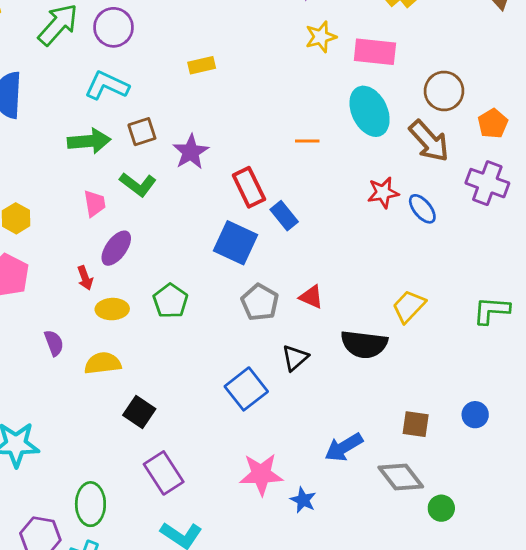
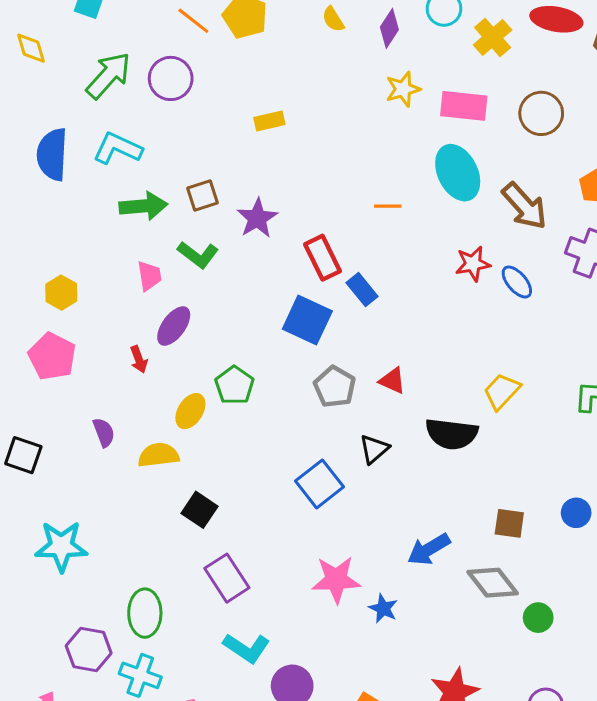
cyan L-shape: (107, 86) -> (117, 148), moved
brown circle: (444, 91) -> (541, 113), moved
yellow ellipse: (112, 309) -> (190, 411), moved, turned -56

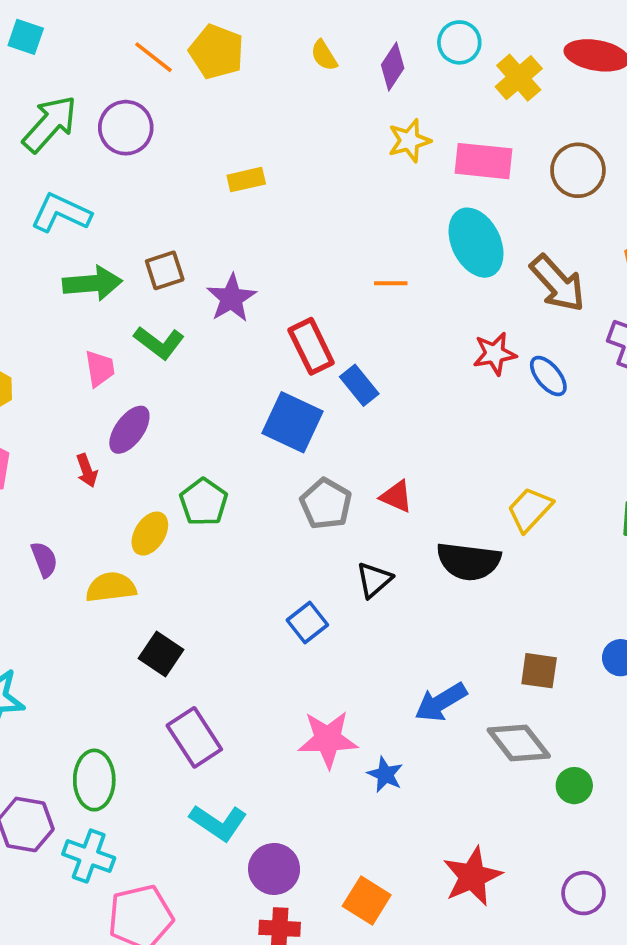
blue square: (319, 484) -> (307, 622), size x0.7

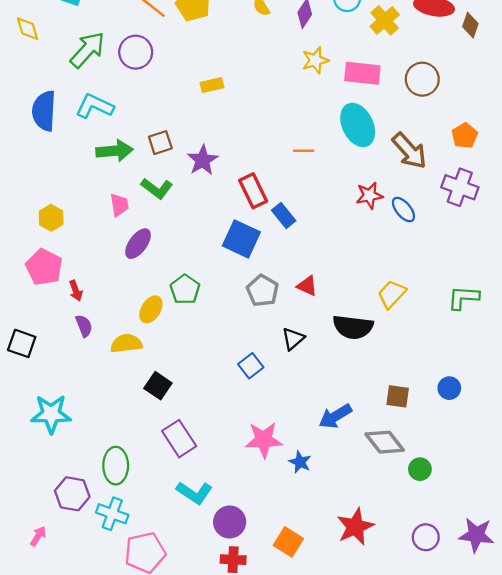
red arrow: (87, 471) -> (76, 291), moved

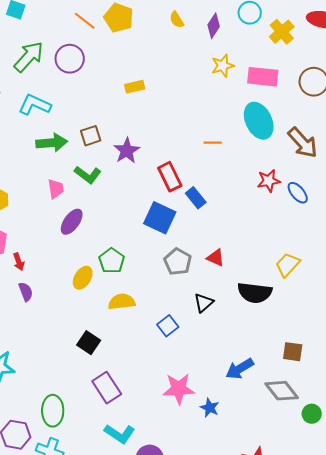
yellow semicircle: (126, 343) -> (122, 302), moved

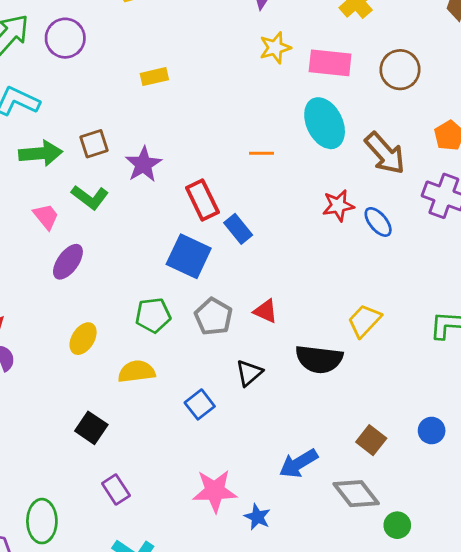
pink trapezoid: (56, 189) -> (46, 216), turned -30
green pentagon: (112, 261) -> (153, 315), moved, turned 30
brown square: (293, 352) -> (371, 440), turned 30
purple rectangle: (107, 388) -> (116, 490), size x0.7

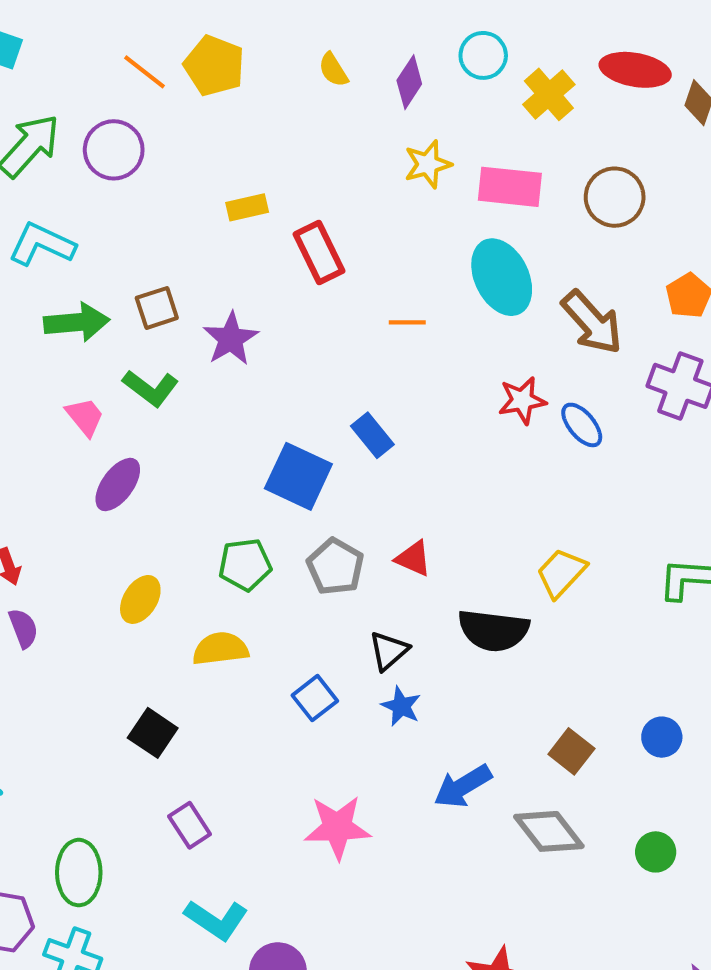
red rectangle: (202, 200) -> (319, 253), moved
blue star: (257, 517) -> (401, 706), moved
green circle: (397, 525) -> (656, 852), moved

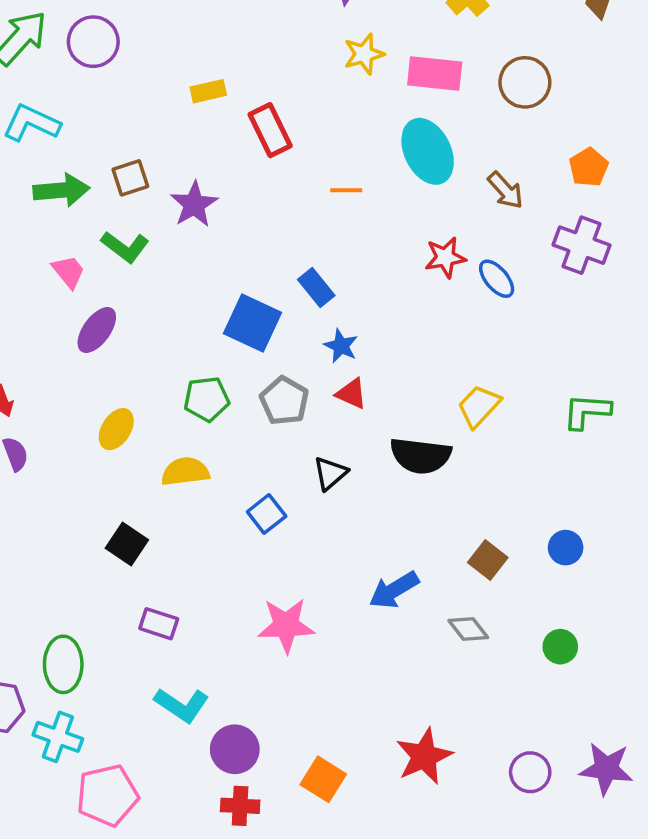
brown arrow: (592, 322) -> (505, 190), size x0.7
blue star: (401, 706) -> (341, 346), moved
purple rectangle: (190, 825) -> (159, 624), turned -39
gray diamond: (549, 831) -> (468, 629), size x0.7

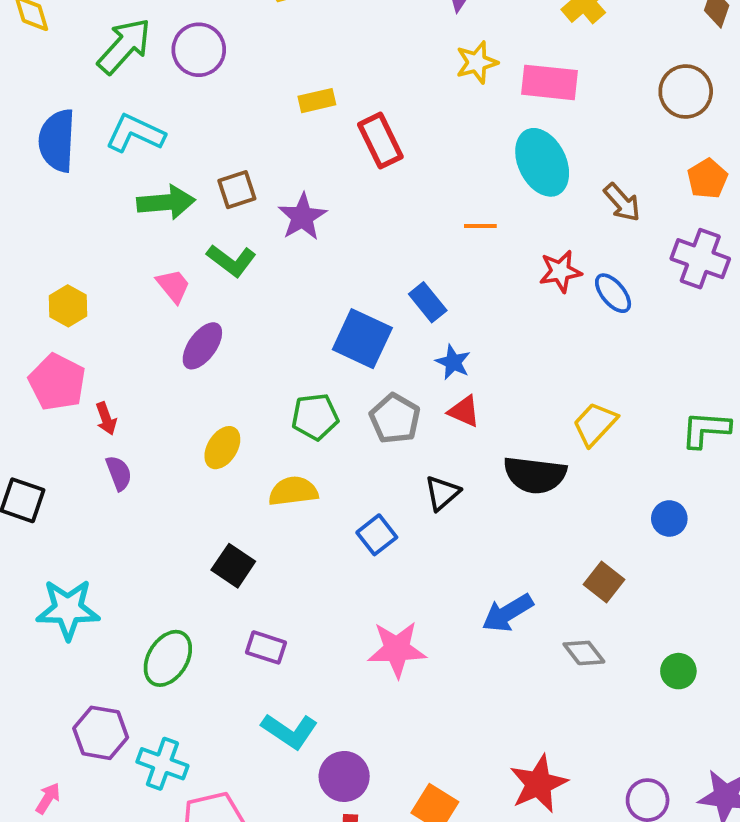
brown circle: (525, 82) -> (686, 91), moved
orange line: (346, 190) -> (480, 226), moved
blue circle: (566, 548) -> (669, 518), moved
green ellipse: (63, 664) -> (168, 658), moved, turned 32

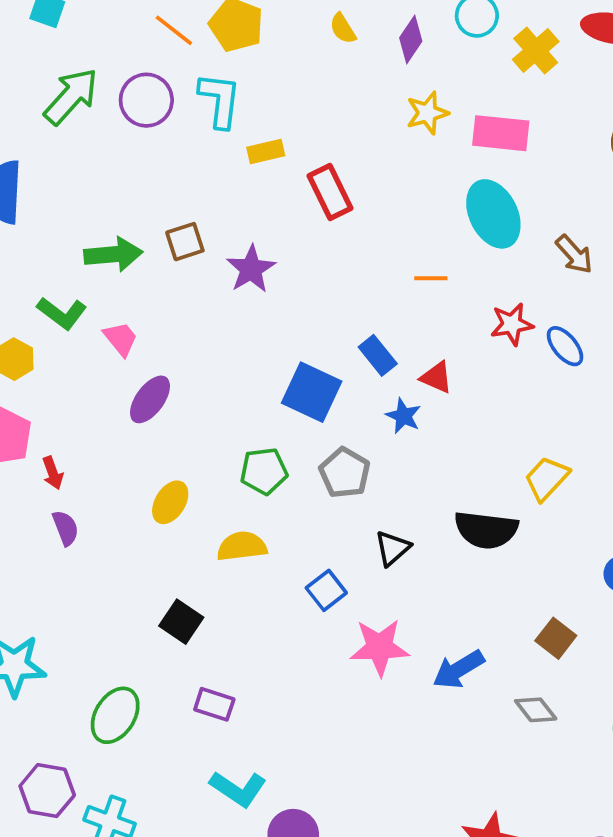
cyan L-shape: (135, 133) -> (220, 100), moved, turned 72
green L-shape: (231, 260) -> (62, 313), moved
red triangle: (464, 411) -> (436, 377), moved
pink star: (397, 649) -> (380, 647), moved

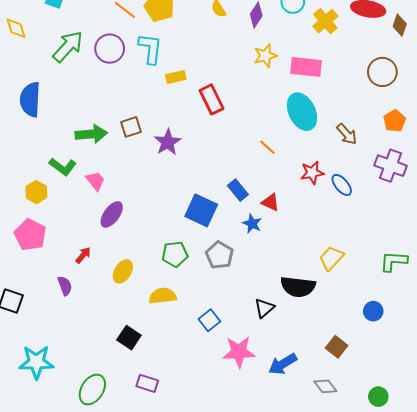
orange line: (431, 278) -> (267, 147), turned 42
red arrow: (53, 473) -> (83, 255), moved, turned -120
black triangle: (392, 548) -> (264, 308), moved

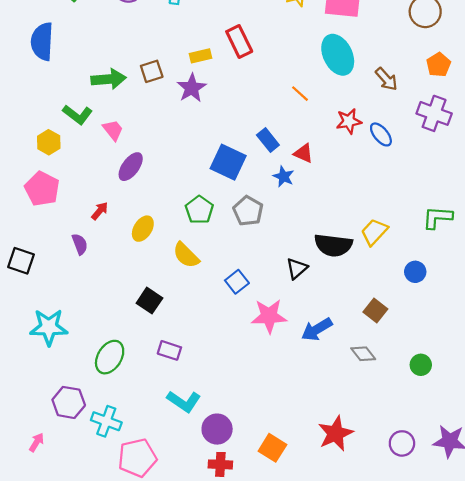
yellow rectangle: (176, 77) -> (200, 56), moved
green pentagon: (175, 254) -> (199, 210), turned -30
yellow trapezoid: (331, 258) -> (374, 232), moved
yellow semicircle: (163, 296) -> (186, 255), turned -128

